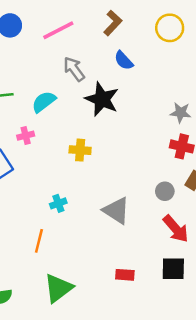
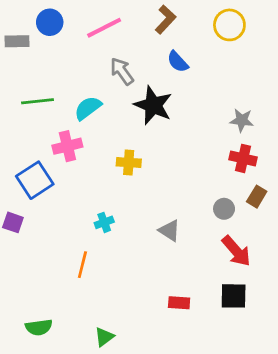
pink cross: (26, 136) -> (67, 146), size x1.5
gray triangle: (116, 211) -> (170, 231), size x0.7
green triangle: (58, 288) -> (104, 337), moved, size x0.6

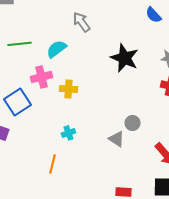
blue semicircle: (178, 62) -> (153, 15), moved
black star: (153, 105) -> (124, 58), moved
yellow cross: (129, 162) -> (68, 89), moved
gray circle: (224, 209) -> (132, 123), moved

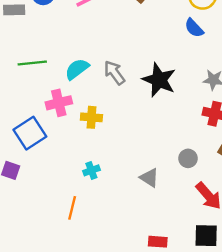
gray arrow: (81, 22) -> (114, 73), moved
gray circle: (132, 123) -> (188, 158), moved

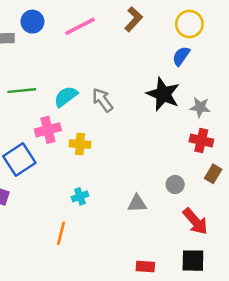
blue semicircle: (194, 28) -> (181, 56), turned 78
black star: (159, 80) -> (163, 94), moved
gray triangle: (149, 178) -> (137, 204), turned -36

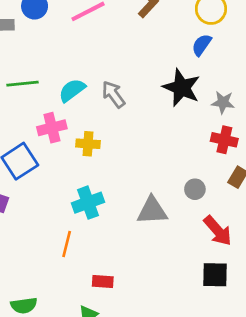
cyan cross: (80, 196) -> (88, 203), size x1.6
gray triangle: (137, 204) -> (152, 211), size x1.4
red rectangle: (145, 267) -> (103, 281), moved

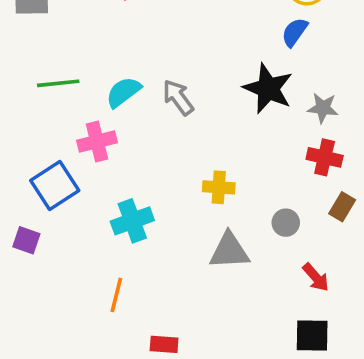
yellow cross: (88, 144) -> (219, 187), moved
cyan cross: (88, 203) -> (132, 221), moved
red arrow: (218, 231) -> (316, 277), size x0.7

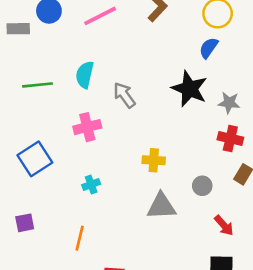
cyan semicircle: (123, 92) -> (85, 75), moved, turned -40
pink cross: (97, 141) -> (87, 127), moved
cyan cross: (132, 221) -> (91, 185), size x0.6
purple square: (26, 240) -> (25, 223), moved, turned -30

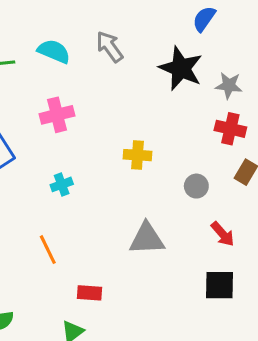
cyan semicircle: (85, 75) -> (54, 51), turned 100
gray arrow: (124, 95) -> (110, 47), moved
gray triangle: (161, 206) -> (147, 239), moved
orange line: (80, 238) -> (48, 250), turned -40

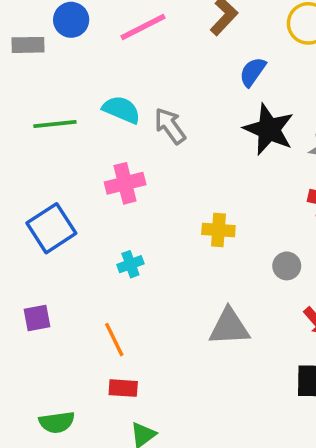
blue semicircle: (204, 19) -> (253, 72), moved
gray arrow: (110, 47) -> (170, 126), moved
red rectangle: (90, 293) -> (123, 388), moved

